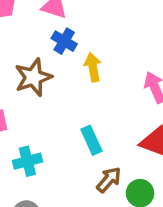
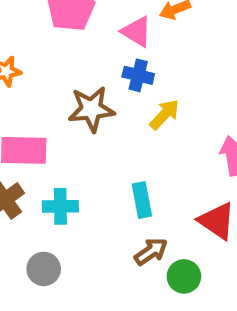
blue cross: (64, 41) -> (138, 75), turned -30
yellow arrow: (93, 67) -> (164, 114), turned 40

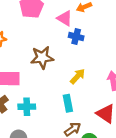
blue cross: (138, 75) -> (76, 37), moved
yellow arrow: (164, 114) -> (78, 76), moved

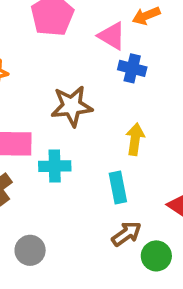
yellow arrow: (78, 76) -> (135, 139), turned -35
cyan cross: (27, 107) -> (55, 166), moved

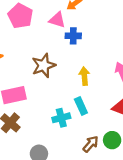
cyan cross: (55, 166) -> (61, 118), moved
brown arrow: (126, 234) -> (91, 144), moved

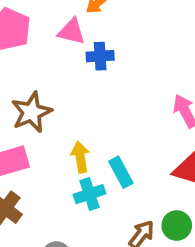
brown star: (44, 65) -> (31, 112), moved
yellow arrow: (84, 76) -> (80, 157), moved

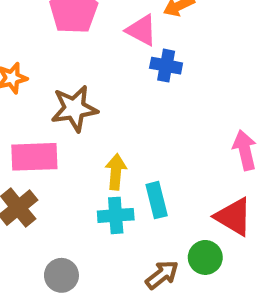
green circle: (177, 226) -> (205, 257), moved

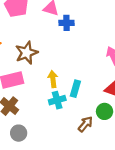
cyan rectangle: (157, 200) -> (75, 89), turned 42
gray circle: (61, 275) -> (19, 133), moved

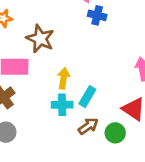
brown star: (27, 53) -> (40, 39), turned 30
brown arrow: (85, 124) -> (88, 126), moved

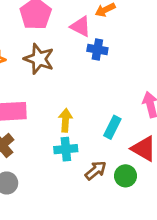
brown star: (40, 39) -> (39, 59), moved
cyan rectangle: (87, 97) -> (112, 127), moved

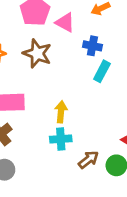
pink triangle: (81, 26) -> (65, 22), moved
cyan rectangle: (112, 127) -> (102, 71), moved

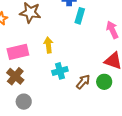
yellow arrow: (61, 112) -> (48, 45), moved

